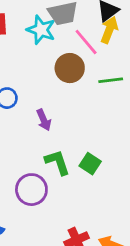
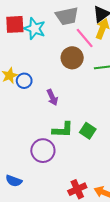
cyan star: (41, 30) -> (35, 29), moved
green L-shape: (57, 162) -> (63, 130), turned 110

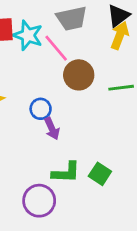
pink line: (85, 38) -> (56, 48), moved
blue circle: (24, 81) -> (41, 109), moved

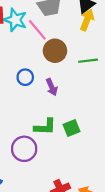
purple arrow: (52, 129) -> (52, 87), moved
green square: (100, 174) -> (72, 128), turned 35

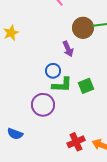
brown circle: (55, 51) -> (83, 28), moved
blue circle: (25, 77) -> (53, 71), moved

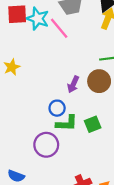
brown circle: (83, 28) -> (99, 81), moved
purple arrow: (68, 49) -> (73, 84), turned 49

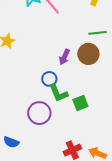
green L-shape: (67, 123) -> (58, 93), turned 65
green square: (93, 124) -> (80, 103), moved

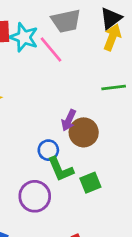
brown circle: (88, 54) -> (84, 132), moved

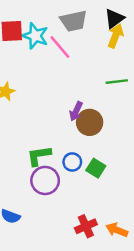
blue circle: (48, 150) -> (72, 162), moved
green L-shape: (61, 169) -> (39, 156), moved, turned 105
green square: (90, 183) -> (96, 168), turned -36

